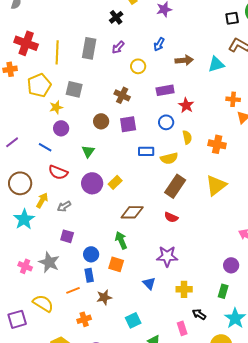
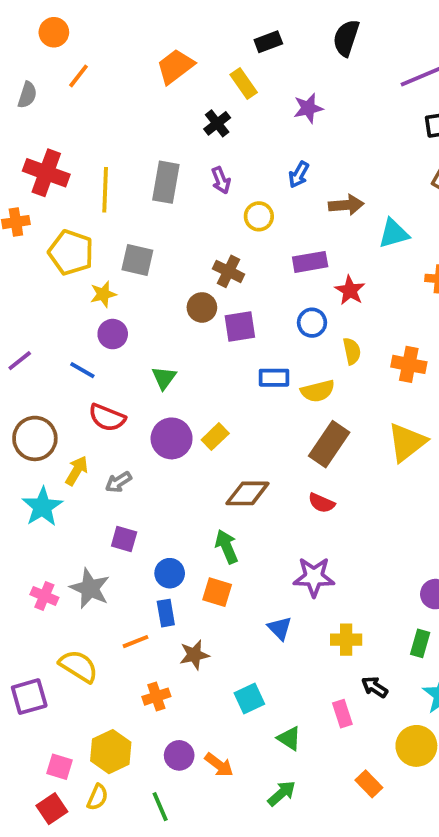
purple arrow: (118, 47) -> (221, 180), turned -64
cyan triangle: (216, 64) -> (394, 233), moved
yellow pentagon: (39, 85) -> (71, 252), turned -30
brown circle: (101, 121) -> (202, 307), moved

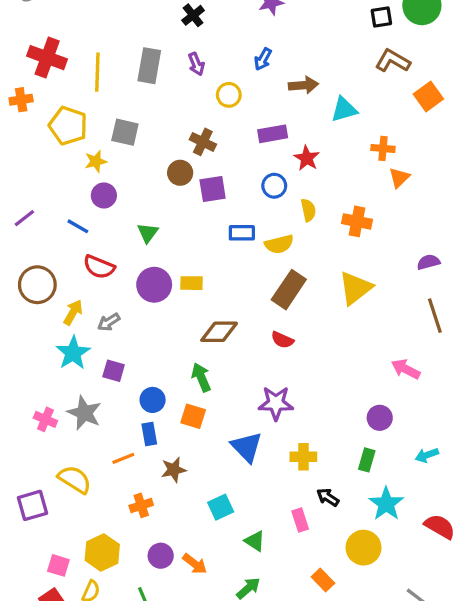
yellow rectangle: (215, 437) -> (191, 283), turned 45
cyan star: (42, 507) -> (73, 353), moved
blue triangle: (280, 628) -> (247, 447), size x1.5

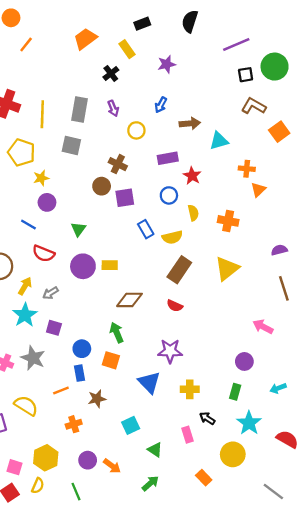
gray square: (125, 132) -> (71, 146), moved
blue rectangle: (242, 233) -> (146, 229), turned 60

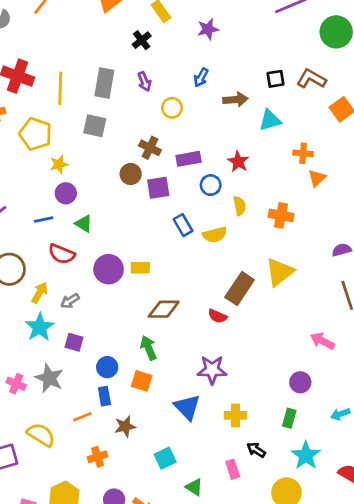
black square: (246, 75) -> (275, 79), moved
purple rectangle: (168, 158) -> (189, 159), moved
blue line: (28, 224) -> (44, 220), turned -42
green triangle: (78, 229) -> (84, 224), moved, turned -35
brown rectangle: (179, 270) -> (240, 288), moved

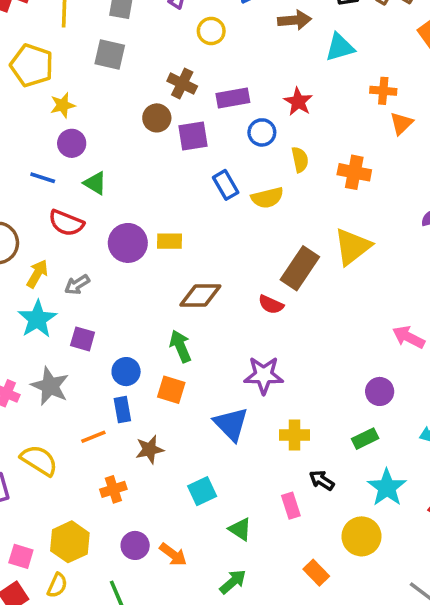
blue line: (44, 220) -> (43, 178), turned 30
green rectangle: (289, 418) -> (365, 439), turned 48

